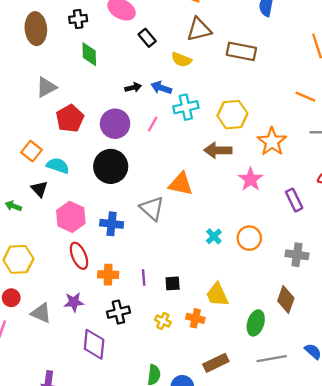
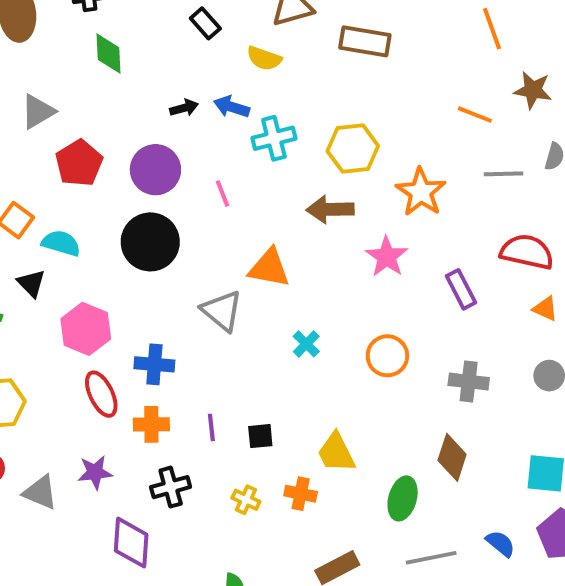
pink line: (153, 124) -> (223, 194), moved, turned -49
blue cross: (112, 224) -> (154, 364), moved
cyan cross: (214, 236) -> (306, 344), moved

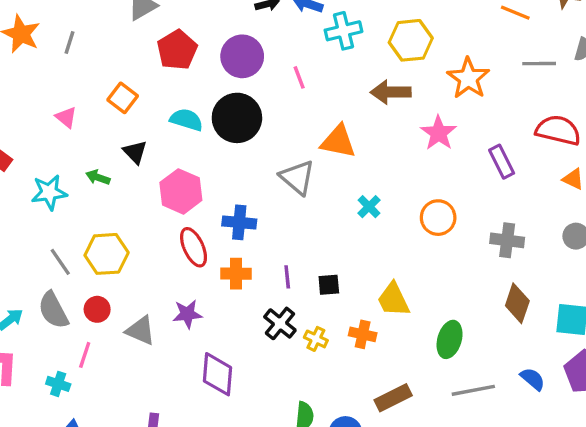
cyan semicircle: (61, 243) -> (186, 120), moved
brown diamond: (452, 457) -> (517, 303), moved
black cross: (171, 487) -> (280, 323), moved, turned -36

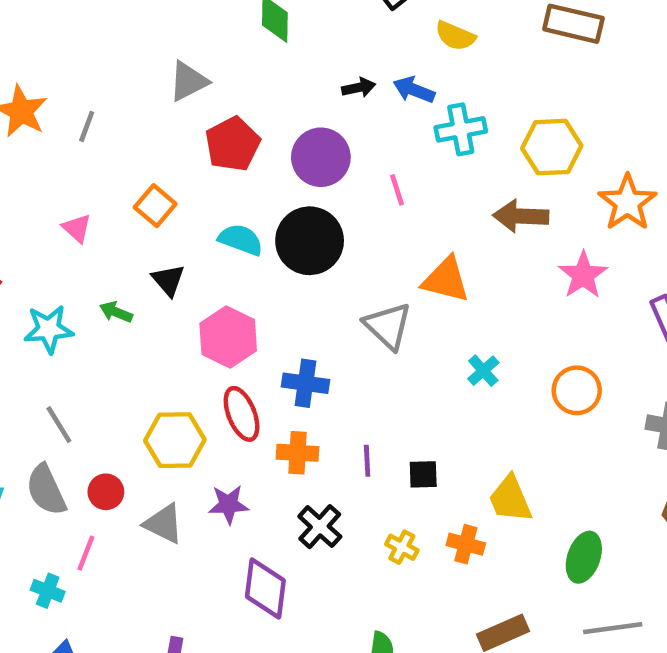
yellow hexagon: (107, 254) -> (175, 440), moved
black cross: (280, 323) -> (320, 527), moved

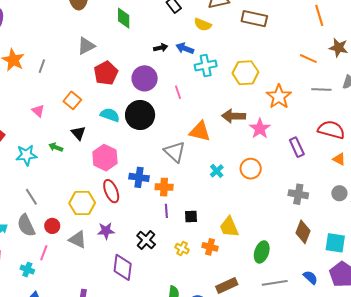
brown arrow: (521, 216) -> (234, 116), moved
orange circle: (577, 390) -> (251, 169), moved
orange cross: (298, 453) -> (164, 187), moved

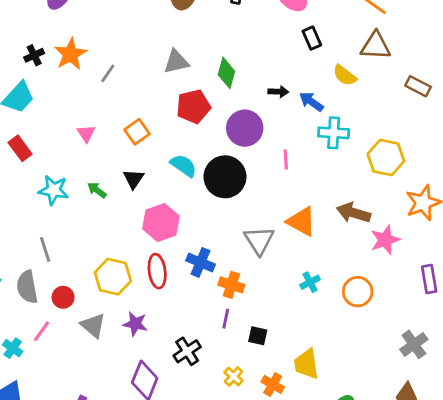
green diamond: (124, 18) -> (226, 73), moved
brown rectangle: (254, 19) -> (418, 86), size x0.7
gray cross: (298, 194) -> (414, 344), turned 30

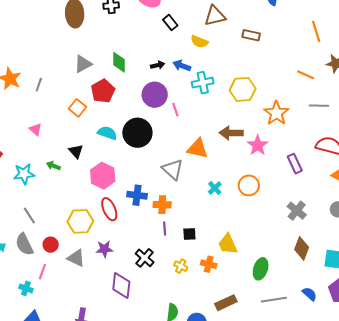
purple circle: (245, 128) -> (155, 95), moved
orange square: (137, 132) -> (77, 108), moved

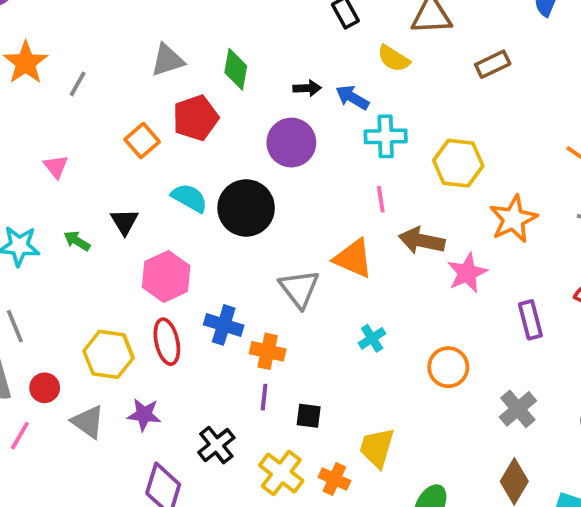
brown rectangle: (251, 35) -> (493, 64), turned -48
pink line: (175, 110) -> (381, 199), moved
orange circle: (249, 185) -> (448, 367), moved
yellow trapezoid: (228, 244) -> (377, 448), turned 30
yellow cross: (181, 266) -> (281, 473), size x1.6

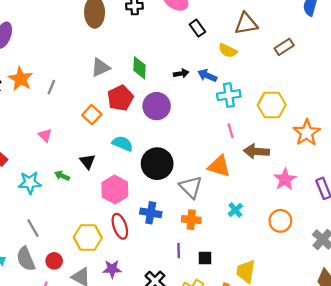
purple circle: (291, 143) -> (157, 106), moved
black circle: (246, 208) -> (157, 164), moved
pink star: (467, 273) -> (285, 179), moved
orange cross: (268, 351) -> (191, 220), moved

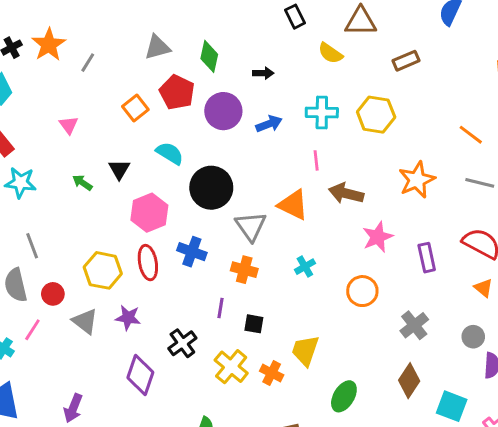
blue arrow: (207, 75) -> (269, 124), moved, turned 126
red pentagon: (120, 98) -> (177, 92), turned -30
yellow hexagon: (272, 105) -> (376, 115), moved
cyan star: (30, 183) -> (21, 183), moved

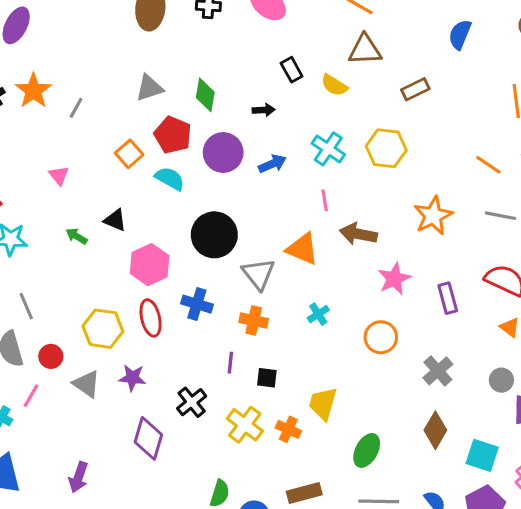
black rectangle: (295, 17) -> (292, 70), moved
cyan cross: (322, 113) -> (328, 149), turned 36
cyan semicircle: (170, 153) -> (170, 179), moved
black triangle: (119, 169) -> (115, 220), turned -35

